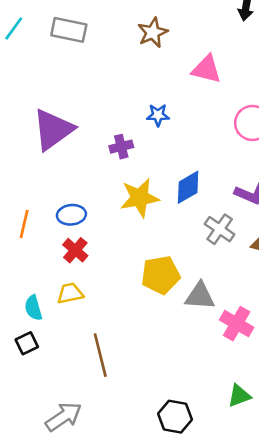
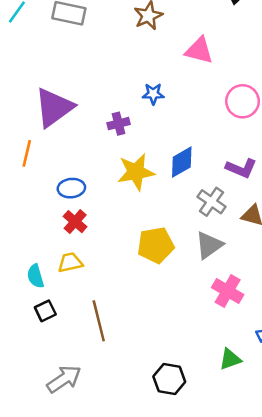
orange line: (24, 224) -> (27, 153), moved
gray triangle: (200, 296) -> (209, 245), moved, turned -40
black square: (27, 343) -> (45, 311), moved

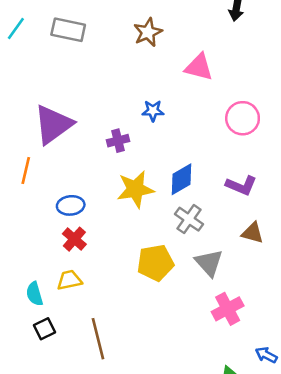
gray cross: (212, 202) -> (189, 219), moved
gray triangle: (209, 245) -> (209, 263), turned -36
pink cross: (228, 291) -> (228, 309), turned 32

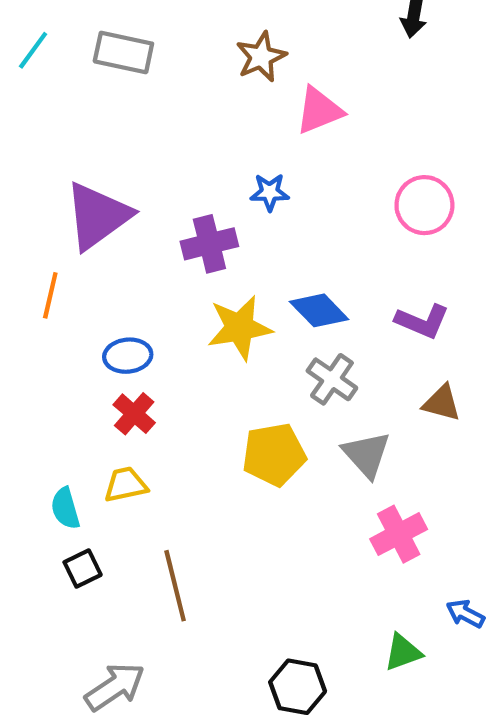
pink triangle: (199, 67) -> (319, 111), moved, turned -36
purple cross: (118, 141) -> (209, 244), size x1.4
blue diamond: (182, 179) -> (319, 310), turned 76

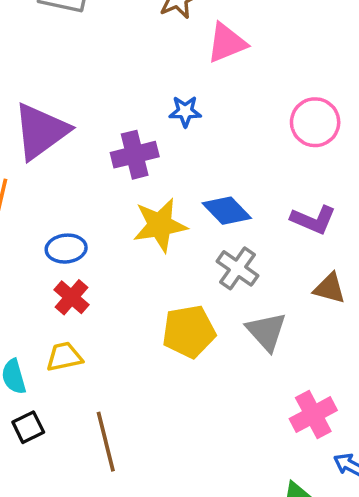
pink cross: (399, 534) -> (313, 415), moved

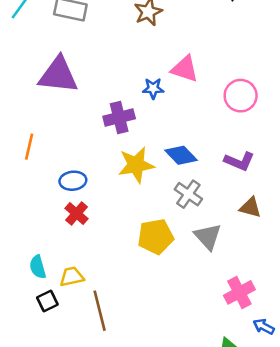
pink triangle: (227, 43) -> (185, 69), moved, turned 40
purple triangle: (41, 131) -> (58, 75), moved, turned 42
yellow trapezoid: (64, 357) -> (72, 277), moved

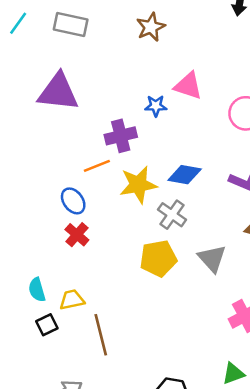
orange line: (29, 147) -> (97, 166), moved, turned 55
blue diamond: (181, 155) -> (185, 175), turned -36
blue ellipse: (73, 181) -> (73, 201), turned 60
gray cross: (188, 194) -> (172, 215), moved

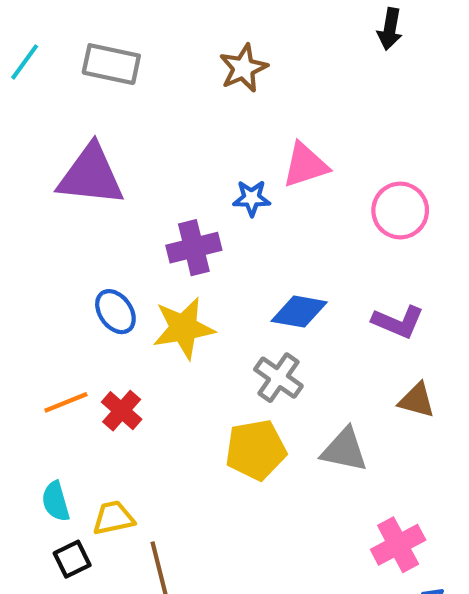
pink triangle: (188, 86) -> (305, 165), turned -36
orange line: (97, 166) -> (66, 402), moved
yellow star: (138, 185) -> (184, 328), moved
blue ellipse: (73, 201) -> (115, 312), moved
gray triangle: (212, 258) -> (344, 450), turned -36

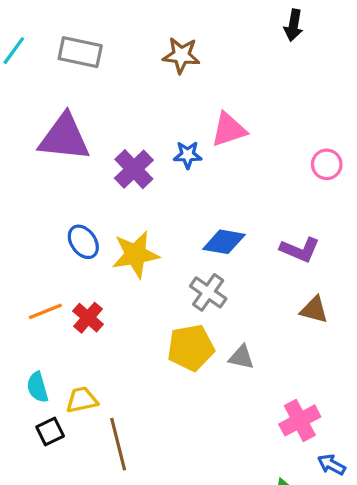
brown star: (243, 68) -> (181, 55), turned 30
pink circle: (400, 211) -> (327, 164), moved, size x0.7
purple cross: (194, 248) -> (134, 169), moved, turned -30
gray triangle: (344, 450) -> (241, 357), moved, size x0.7

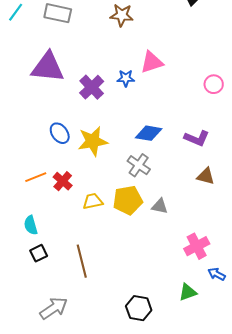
yellow trapezoid: (82, 400) -> (93, 201), moved

